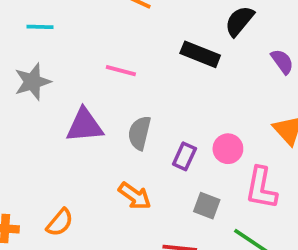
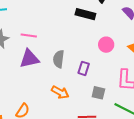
pink line: (121, 71) -> (29, 35), moved
pink circle: (228, 149) -> (106, 45), moved

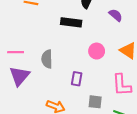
purple triangle: (29, 59) -> (19, 76), turned -30
gray semicircle: (59, 59) -> (47, 59), moved

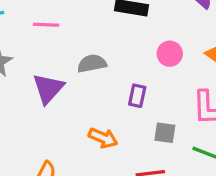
pink line: (16, 52) -> (46, 25), moved
gray semicircle: (47, 59) -> (92, 63), turned 78

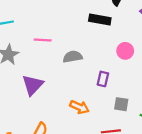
pink line: (46, 25) -> (43, 40), moved
purple triangle: (48, 88) -> (33, 85), moved

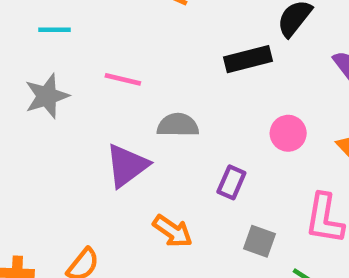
black rectangle: (100, 20) -> (248, 59), turned -35
purple triangle: (33, 85) -> (127, 166), moved

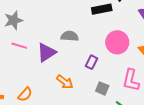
pink line: (123, 79) -> (19, 46), moved
pink circle: (288, 133) -> (117, 42), size x1.5

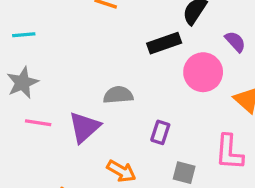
pink circle: (117, 42) -> (203, 72), moved

